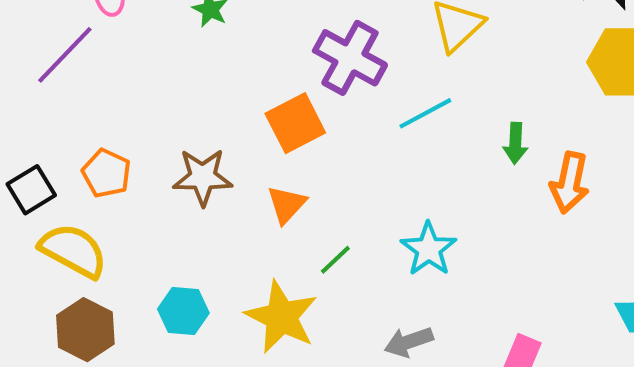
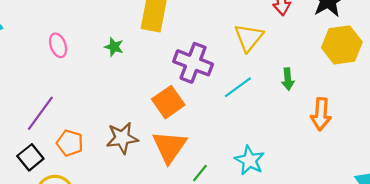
purple line: (65, 55) -> (40, 113), moved
green arrow: (515, 143) -> (288, 79), moved
orange triangle: (287, 205) -> (170, 147), size x1.6

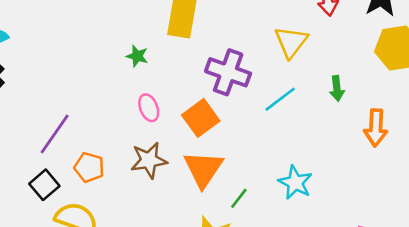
pink ellipse: (58, 45) -> (149, 108), moved

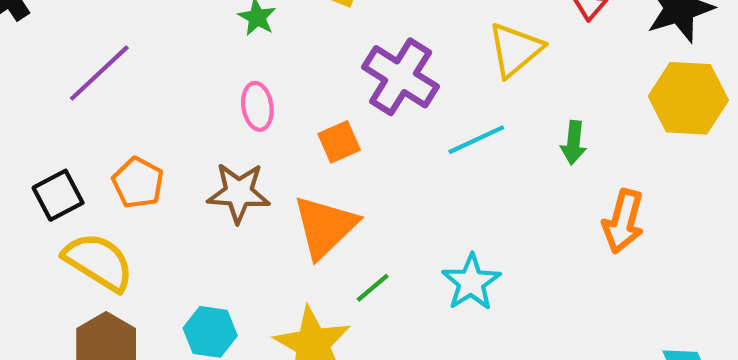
orange square: (201, 118) -> (339, 142), size x0.7
purple line: (55, 134) -> (99, 73), moved

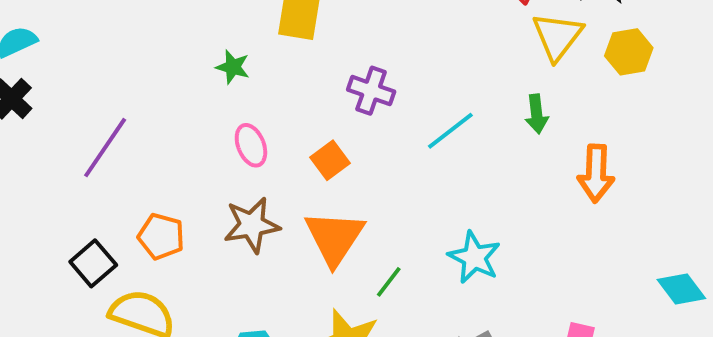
yellow triangle: (515, 50) -> (557, 36), moved
purple cross: (401, 77) -> (371, 91), size x0.7
yellow hexagon: (688, 98) -> (629, 52), size x0.7

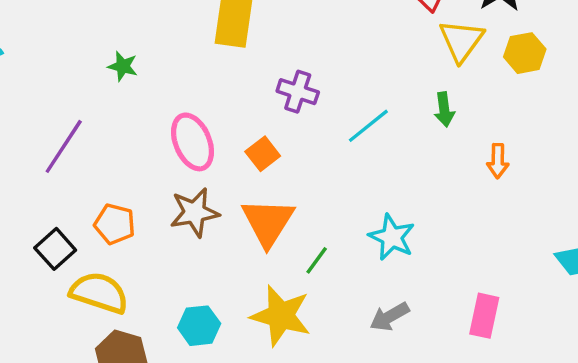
green star: (233, 67) -> (123, 66), moved
pink ellipse: (251, 145) -> (193, 142), size x1.5
orange arrow: (596, 173) -> (498, 161), size x0.7

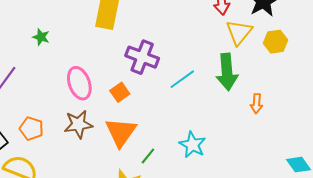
purple cross: (298, 92) -> (142, 57), size x1.4
green arrow: (444, 109) -> (227, 72), size x1.8

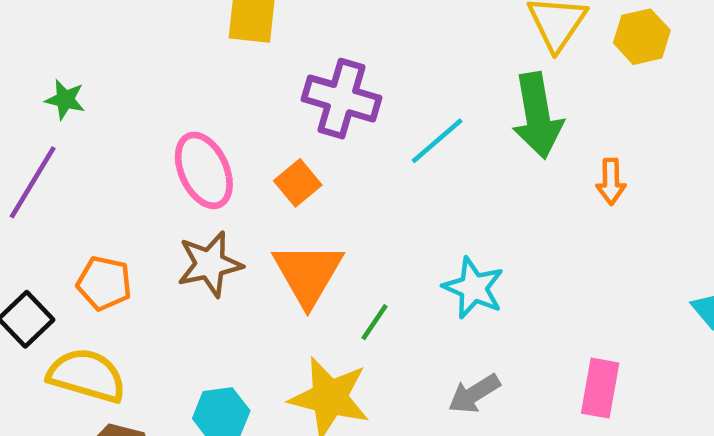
green star: (41, 37) -> (65, 100), moved

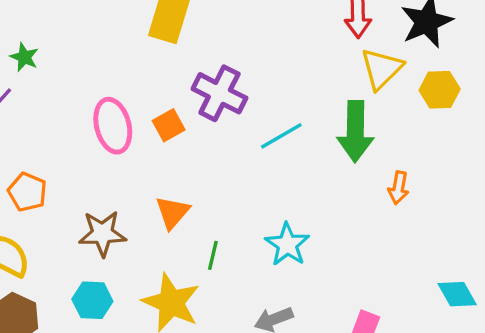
orange square: (298, 183) -> (169, 125), moved
brown star: (210, 264) -> (102, 233), moved
orange triangle: (308, 274) -> (172, 212), size x0.7
green line: (374, 322) -> (213, 255), turned -32

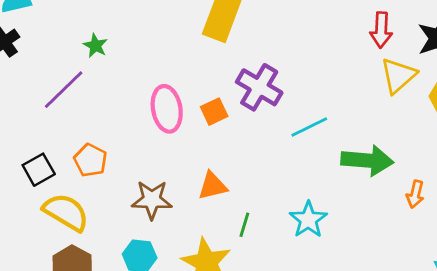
green arrow: (355, 131) -> (367, 160), moved, turned -90
orange arrow: (398, 188) -> (415, 194), moved
orange triangle: (172, 212) -> (212, 186), turned 32

